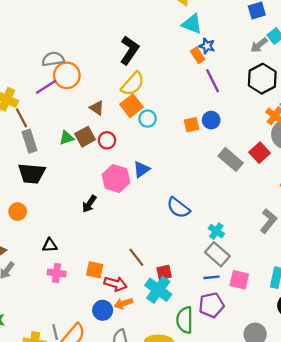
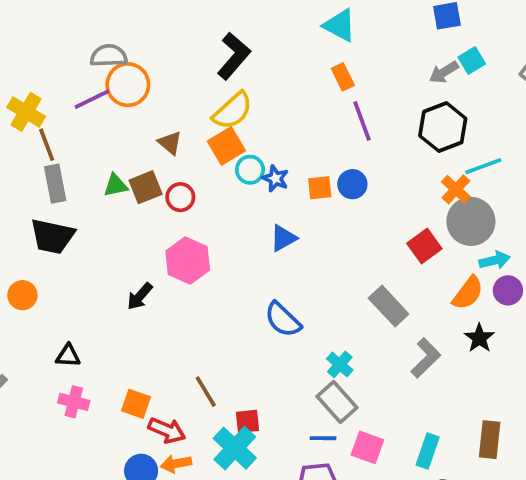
blue star: (207, 46) -> (275, 178), moved
gray rectangle: (231, 159) -> (389, 306), moved
blue triangle: (142, 169) -> (283, 238), moved

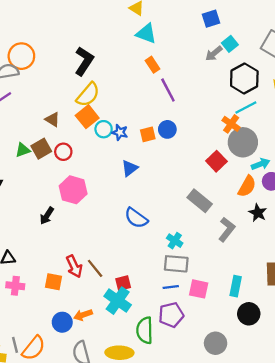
orange circle: (128, 85) -> (21, 56), moved
black hexagon: (443, 127) -> (244, 78), moved
gray rectangle: (337, 402) -> (176, 264), turned -35
red arrow: (167, 430) -> (74, 266), moved, turned 50

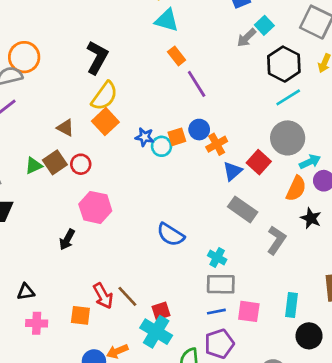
orange cross: (231, 124) -> (217, 144), moved, turned 30
cyan circle: (104, 129) -> (162, 146), moved
blue triangle: (130, 168) -> (233, 171), moved

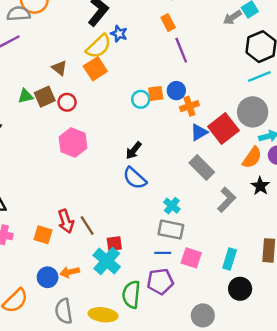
blue star: (144, 137) -> (119, 34), moved
red square: (259, 162) -> (223, 129), size x1.4
black arrow: (67, 240) -> (134, 150), moved

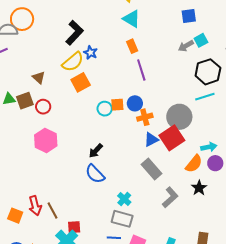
orange square: (95, 69) -> (81, 82), moved
gray circle: (253, 112) -> (179, 117), moved

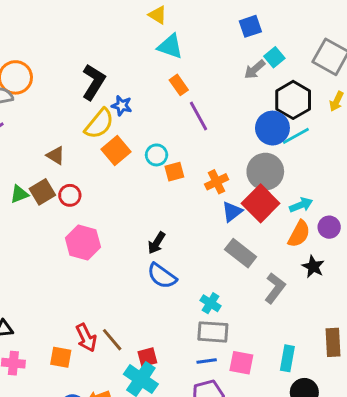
blue circle: (135, 103) -> (272, 128), moved, size x1.5
cyan circle: (105, 109) -> (157, 155), moved
cyan arrow: (209, 147) -> (301, 205), moved

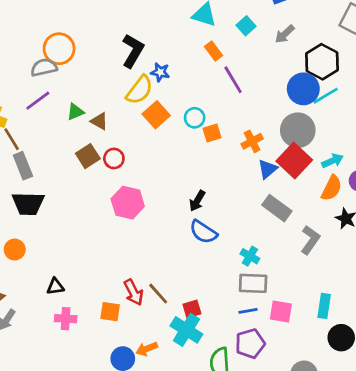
cyan square: (274, 57) -> (246, 26), moved
green triangle: (19, 194) -> (75, 112), moved

